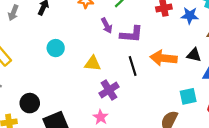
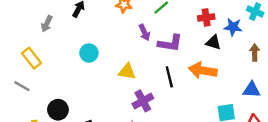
gray arrow: (13, 13) -> (47, 24), moved
black triangle: (194, 55) -> (213, 42), moved

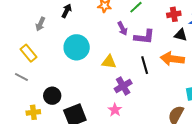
cyan circle: (89, 53) -> (77, 47), size x1.6

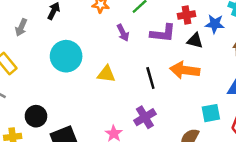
purple L-shape: (144, 37) -> (163, 33), moved
purple cross: (123, 86) -> (145, 117), moved

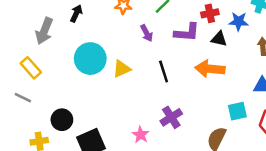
gray arrow: (21, 27) -> (44, 31), size x1.5
yellow triangle: (106, 74) -> (122, 69), moved, turned -30
black line: (150, 78) -> (164, 72), moved

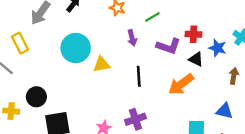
orange arrow: (210, 69) -> (181, 84), turned -56

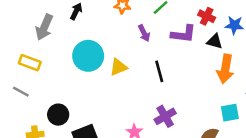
red cross: (193, 34) -> (207, 16), turned 35
yellow rectangle: (20, 43) -> (30, 63), turned -30
orange arrow: (181, 84) -> (225, 69), moved, turned -32

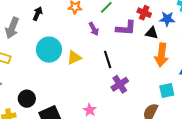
purple cross: (165, 116) -> (120, 84), moved

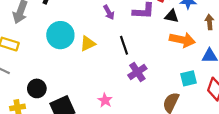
orange arrow: (161, 55) -> (182, 40), turned -85

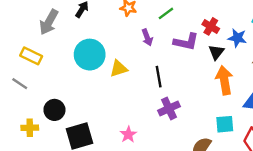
black triangle: (172, 16) -> (216, 52), turned 48
orange arrow: (182, 40) -> (224, 80), turned -120

